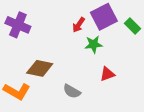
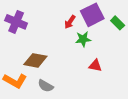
red triangle: (107, 74) -> (95, 66), turned 32
gray semicircle: (72, 91) -> (46, 86), moved

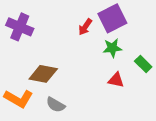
green rectangle: (118, 23) -> (143, 64), moved
green star: (83, 39) -> (112, 48), moved

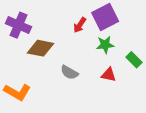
brown diamond: (43, 74) -> (40, 48), moved
gray semicircle: (56, 105) -> (69, 72), moved

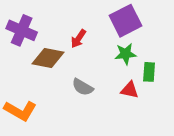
red arrow: (80, 25) -> (78, 39), moved
green rectangle: (134, 60) -> (149, 72), moved, turned 49

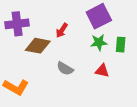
purple cross: (22, 30) -> (17, 24), turned -30
green rectangle: (149, 72) -> (121, 45), moved

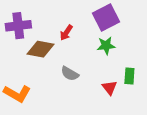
green rectangle: (121, 45) -> (129, 76), moved
red triangle: (102, 71) -> (110, 88), moved, turned 40

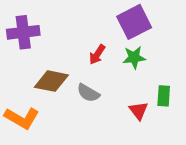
red arrow: (66, 33) -> (97, 54), moved
brown diamond: (41, 49) -> (51, 81), moved

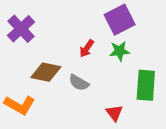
purple cross: (23, 32) -> (21, 29), turned -36
green rectangle: (164, 96) -> (146, 85), size x1.6
red triangle: (139, 111) -> (114, 113), moved

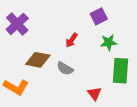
purple square: (120, 20) -> (99, 16), size x0.7
green star: (120, 51) -> (109, 42), moved

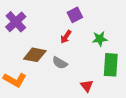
purple square: (99, 16) -> (75, 15), moved

